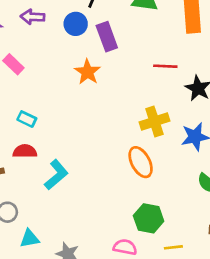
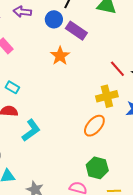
purple rectangle: (107, 37) -> (76, 31), turned -40
red line: (165, 66) -> (117, 69), moved, turned 42
orange ellipse: (141, 162) -> (94, 126), turned 65

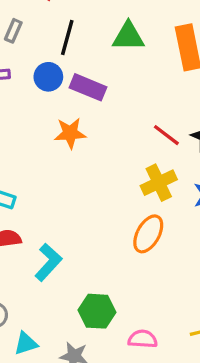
orange star: (60, 56) -> (70, 133), turned -30
green hexagon: (97, 168) -> (97, 311), moved

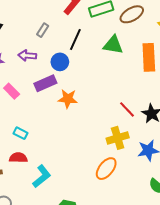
purple rectangle: (88, 87) -> (45, 83), moved, turned -55

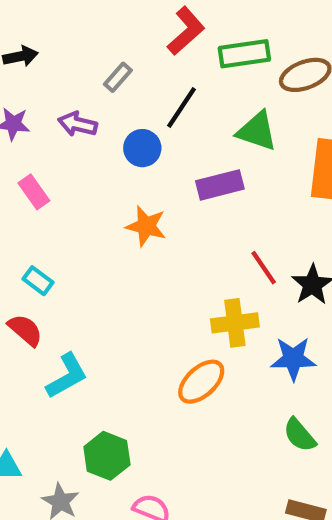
purple rectangle: (45, 83) -> (220, 185), moved
red semicircle: (18, 158) -> (25, 330), turned 30

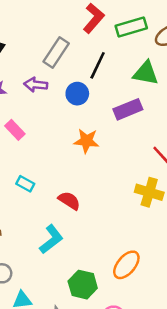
gray rectangle: (118, 77) -> (56, 53), size x1.6
yellow cross: (235, 323) -> (149, 192), turned 32
red semicircle: (25, 330) -> (69, 201), moved
orange ellipse: (201, 382) -> (126, 265), moved

